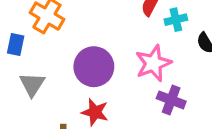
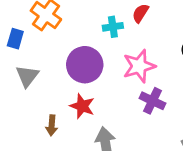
cyan cross: (176, 20) -> (113, 27), moved

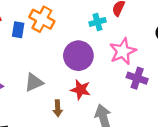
blue rectangle: (15, 39) -> (18, 30), moved
gray triangle: (27, 76) -> (34, 82), moved, turned 36

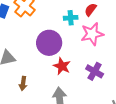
pink star: (123, 51) -> (92, 34), moved
red star: (81, 90) -> (62, 66), moved

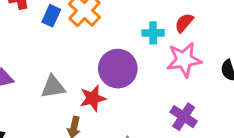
red star: (62, 66) -> (93, 98), moved, turned 30

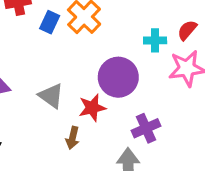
gray triangle: (53, 87) -> (51, 96), turned 44
purple cross: (184, 117) -> (146, 128), moved, turned 32

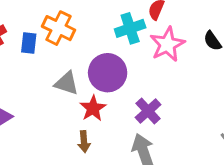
cyan cross: (155, 40) -> (130, 28), size x1.4
gray triangle: (51, 96) -> (66, 83), moved

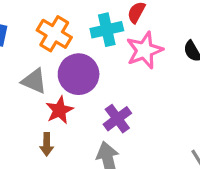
orange cross: (59, 28) -> (54, 34), moved

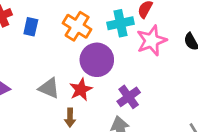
gray triangle: (34, 81) -> (49, 88), moved

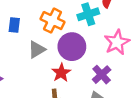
pink star: (152, 41) -> (117, 42), moved
gray triangle: (49, 88) -> (37, 50), moved, turned -48

